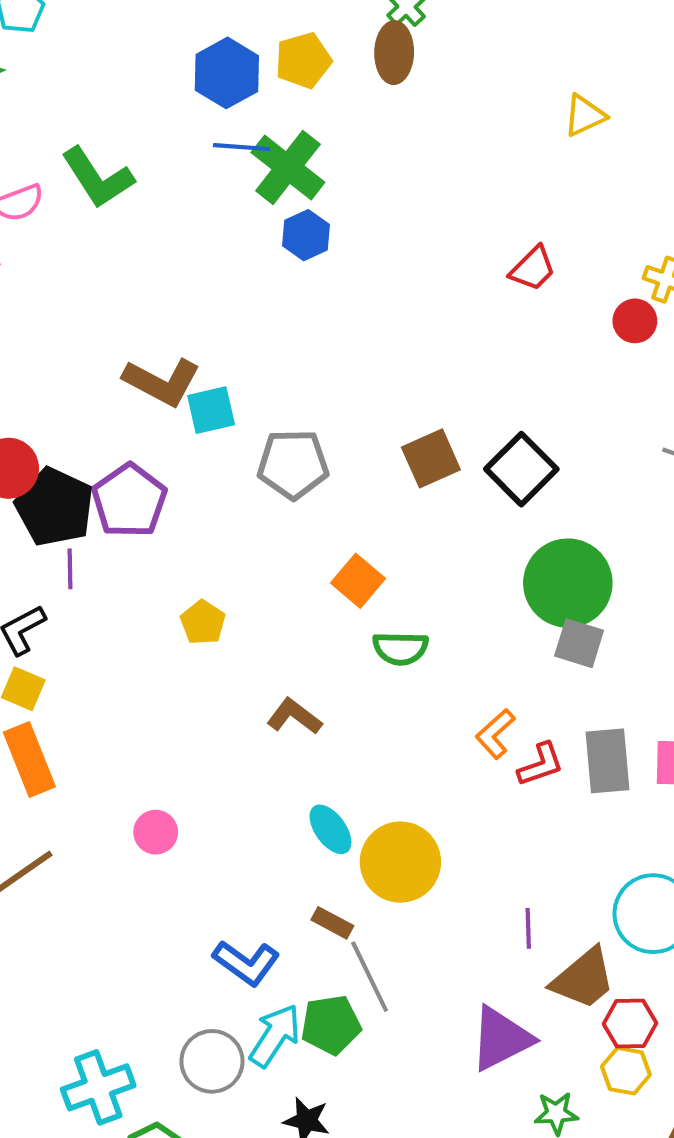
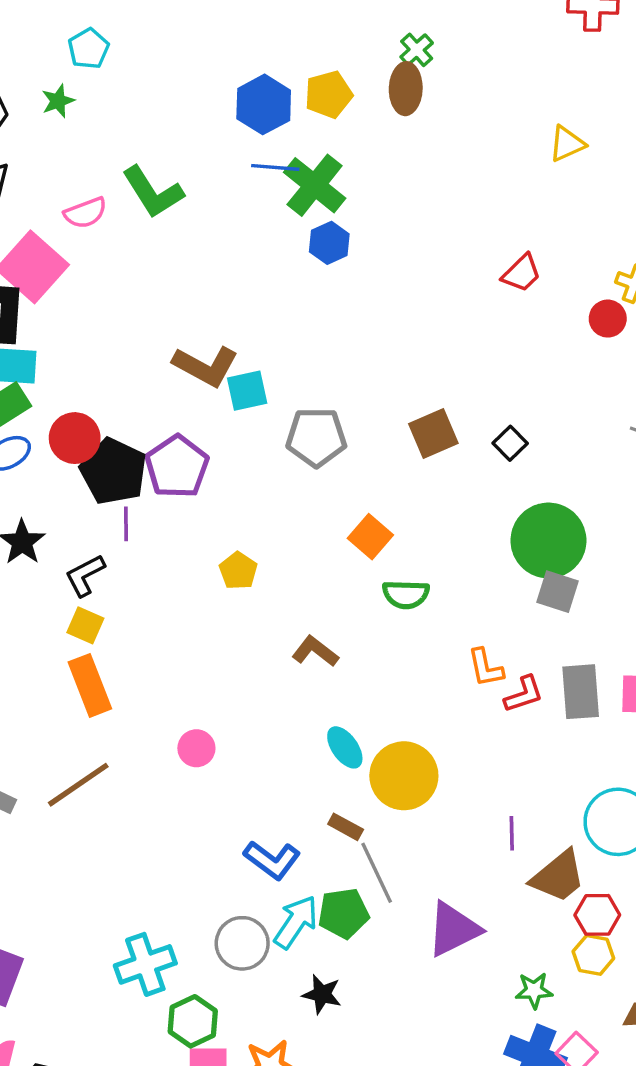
black square: (521, 469) -> (510, 443), size x0.6
orange L-shape: (495, 734) -> (486, 668), turned -60
purple triangle: (501, 1039) -> (453, 929), moved

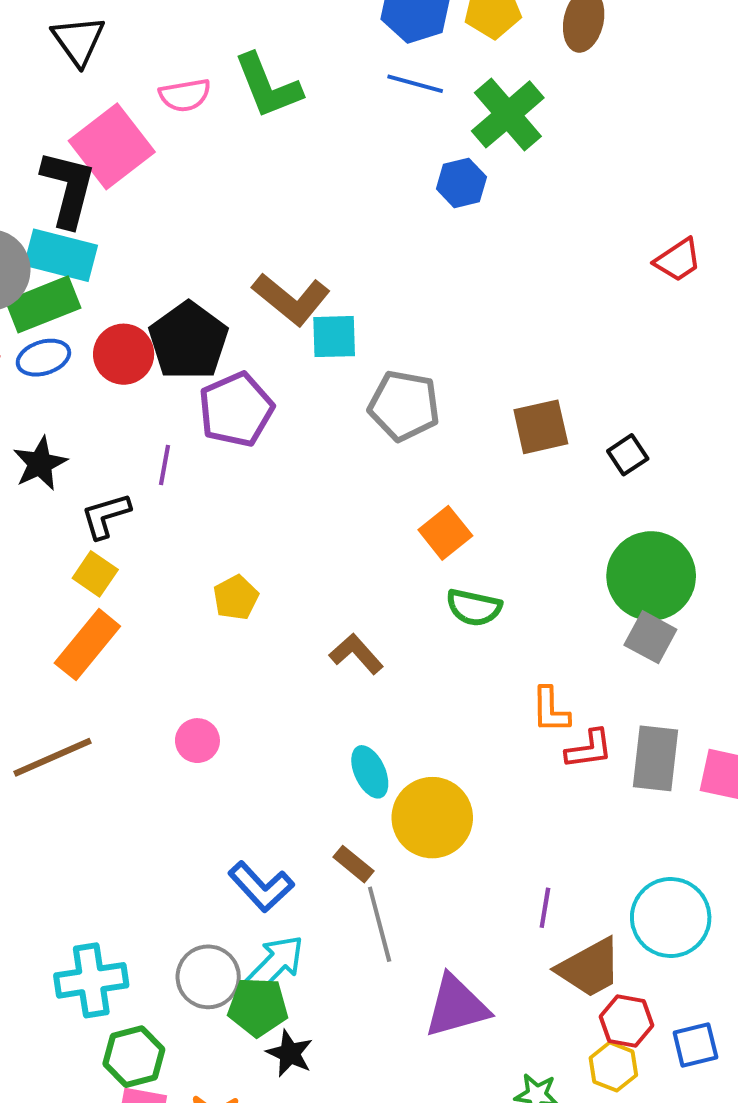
green cross: (315, 185) -> (508, 114), moved
black pentagon: (113, 471) -> (188, 341), moved
yellow pentagon: (238, 571) -> (236, 598), moved
orange rectangle: (90, 685) -> (87, 645), turned 50
green pentagon: (343, 913) -> (258, 1007), moved

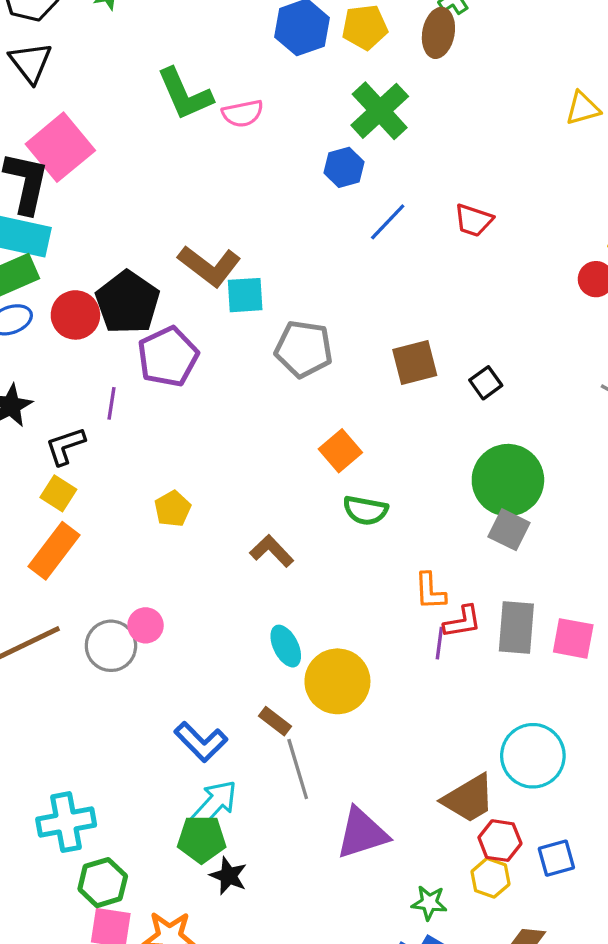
blue line: (415, 84) -> (388, 222), moved, turned -60
pink semicircle: (185, 95) -> (243, 113), moved
red trapezoid: (678, 260) -> (473, 220), moved, turned 54
purple line: (545, 908) -> (439, 643), moved
gray circle: (208, 977) -> (111, 646), moved

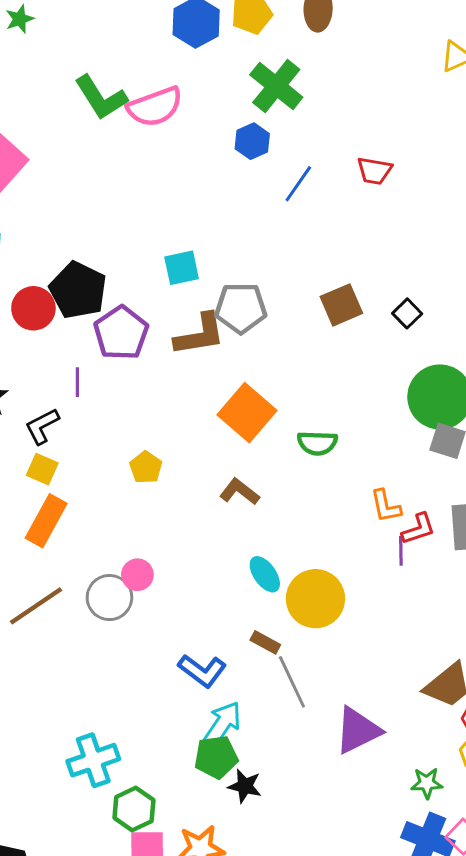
pink semicircle: (243, 113) -> (155, 107), size x1.5
brown L-shape: (209, 266) -> (200, 335), moved, turned -38
orange square: (340, 451) -> (247, 413), moved, size x1.5

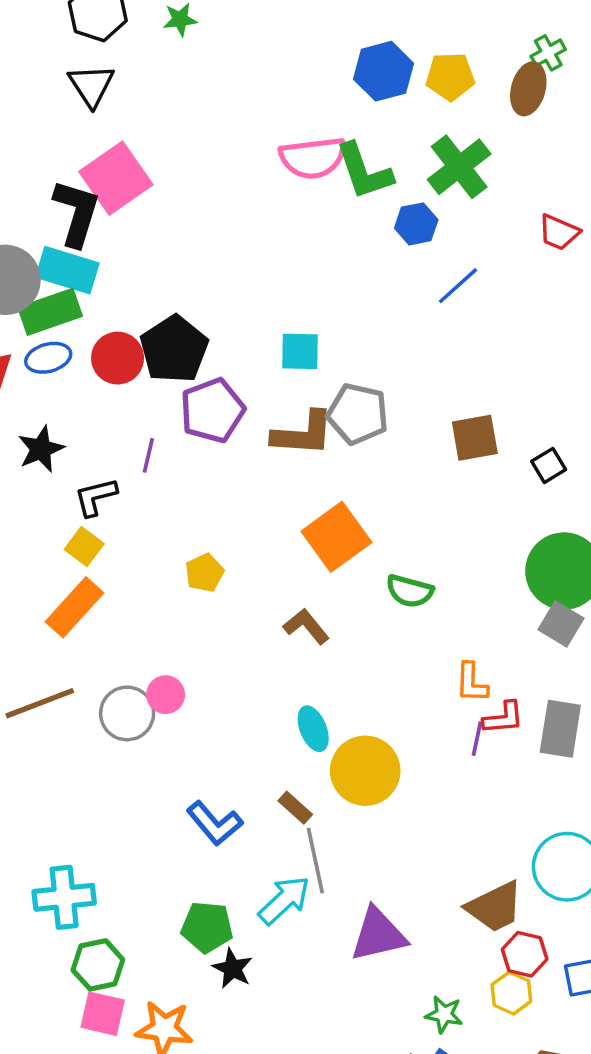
green L-shape: (101, 97) -> (364, 171), moved
red trapezoid: (374, 171) -> (559, 232), moved
cyan arrow: (222, 724) -> (284, 900), moved

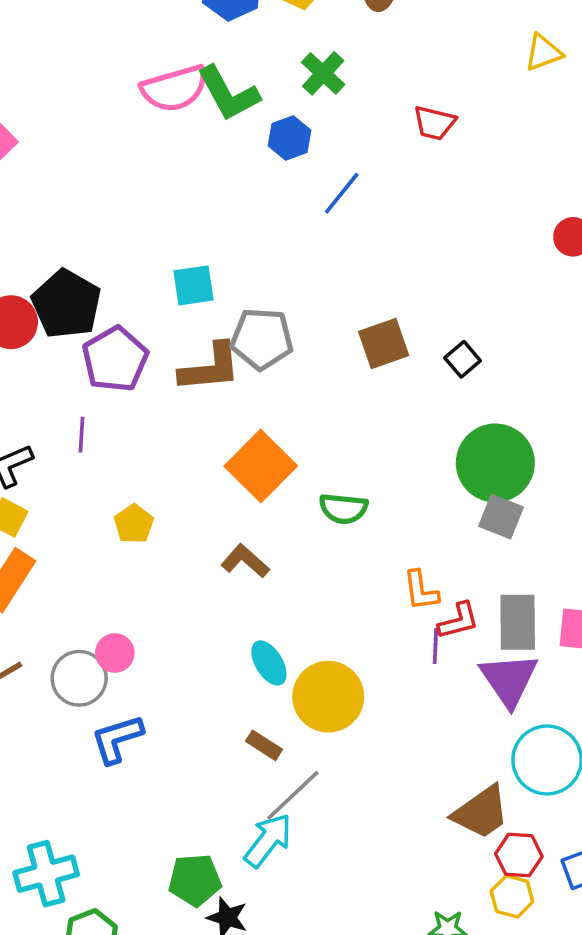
green cross: (459, 167) -> (323, 73), size x0.7
purple line: (148, 455) -> (81, 435), moved
blue L-shape: (215, 823) -> (117, 739), moved, turned 122
gray line: (315, 861) -> (293, 795), turned 68
purple triangle: (378, 935) -> (509, 680), moved, turned -42

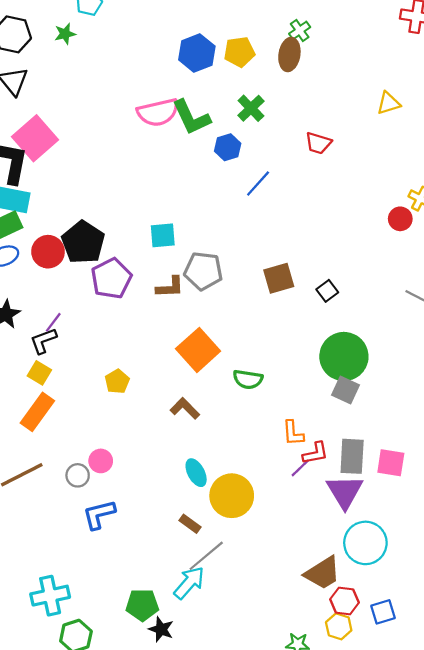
brown L-shape: (210, 368) -> (170, 287), size x0.7
purple line: (81, 435) -> (53, 322), moved, turned 30
purple line: (435, 646) -> (300, 468), turned 40
gray circle: (79, 678) -> (78, 475), size x0.7

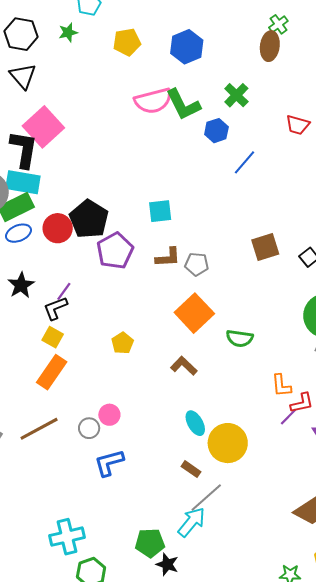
yellow pentagon: (239, 52) -> (127, 42), moved
gray pentagon: (203, 271) -> (197, 264), moved, size x0.7

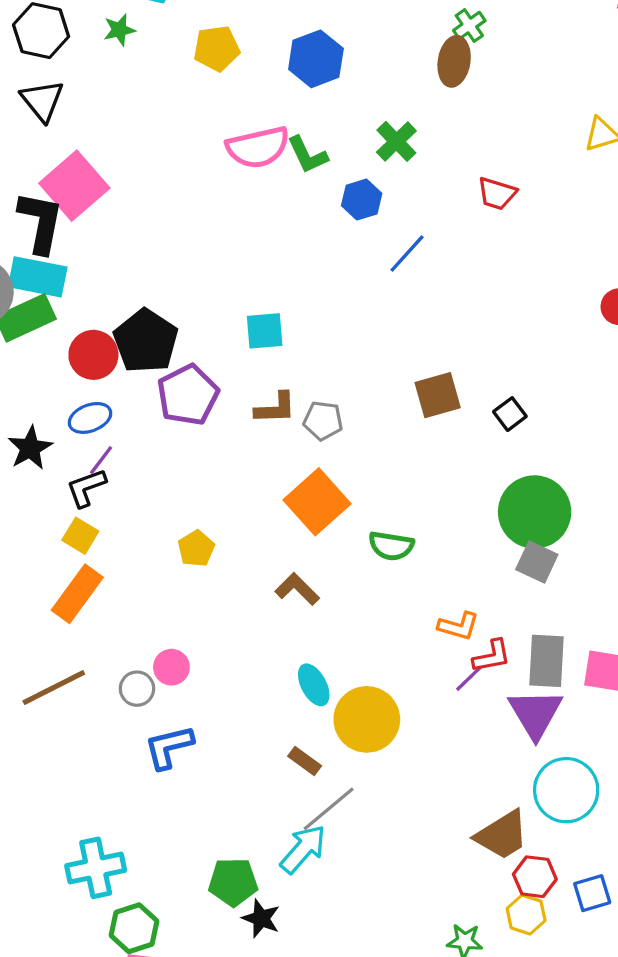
green L-shape: (183, 105) -> (307, 155), size x0.7
blue ellipse: (18, 233) -> (90, 418), moved
orange L-shape: (281, 386) -> (458, 626), turned -70

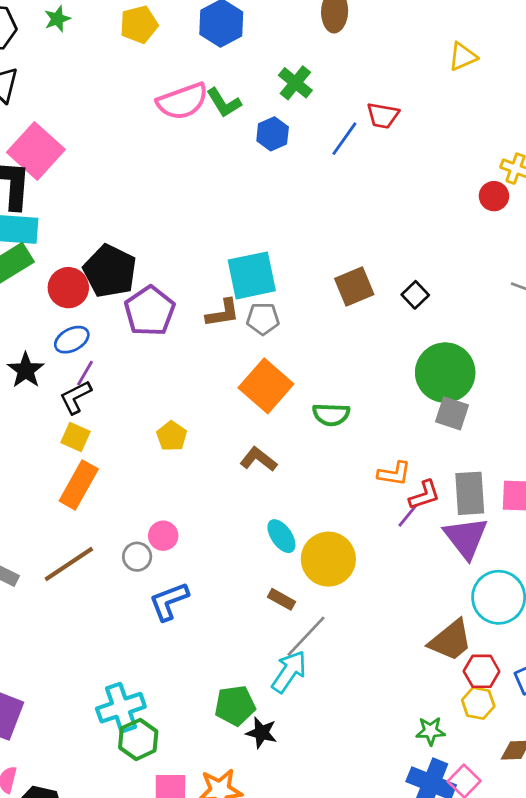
blue line: (407, 254) -> (344, 139), moved
cyan square: (265, 331) -> (252, 275), moved, size x1.5
green hexagon: (134, 928) -> (138, 739), moved

